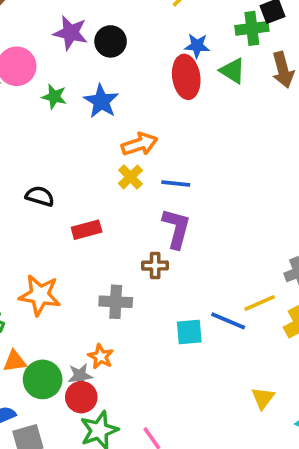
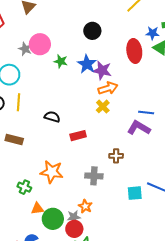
purple star: (71, 33) -> (102, 70), moved
blue star: (197, 46) -> (153, 33), moved
blue line: (176, 183) -> (146, 112), moved
purple L-shape: (176, 228) -> (139, 128), moved, turned -75

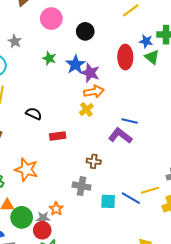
pink circle: (40, 44) -> (51, 19), moved
gray cross: (94, 176) -> (82, 186), moved

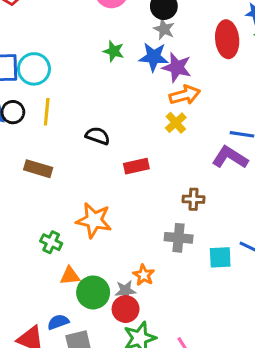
gray star: (15, 41) -> (164, 29), moved
blue star: (75, 65) -> (154, 57), turned -30

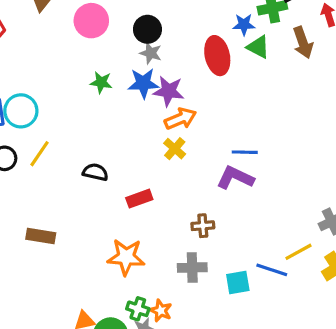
yellow line: (47, 112) -> (40, 154), turned 36
brown rectangle: (38, 169) -> (41, 236), moved
orange star: (94, 220) -> (126, 257), moved
green cross: (51, 242) -> (138, 309), moved

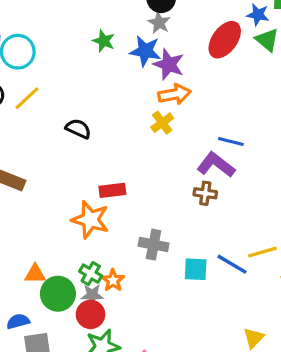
red ellipse: (217, 56) -> (225, 40), turned 36
red rectangle: (139, 199) -> (112, 190), moved
brown cross: (203, 226) -> (205, 193), moved

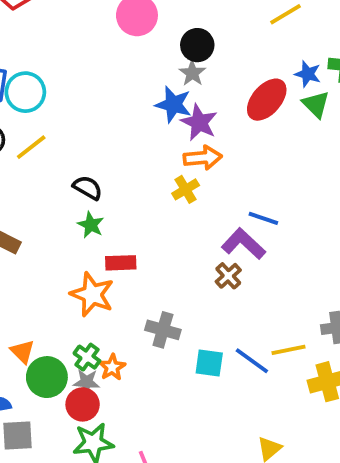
green star: (104, 41) -> (91, 225), moved
brown cross: (205, 193) -> (228, 276), turned 35
orange triangle: (35, 274) -> (22, 352), turned 40

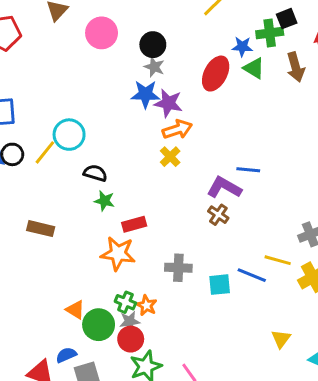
cyan circle: (25, 92) -> (69, 135), moved
blue line: (263, 218) -> (248, 170), moved
yellow line: (288, 350) -> (278, 260), turned 40

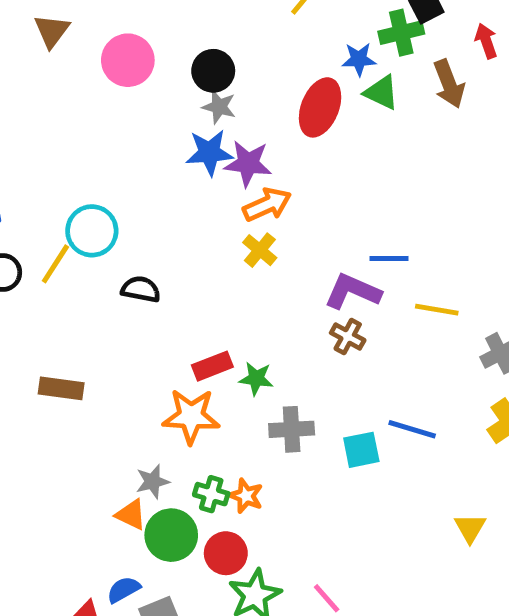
green star: (104, 201) -> (256, 379), moved
yellow line: (278, 260) -> (437, 310), moved
gray star: (130, 321) -> (153, 482), moved

